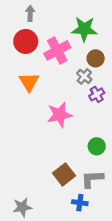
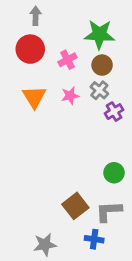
pink cross: (57, 50) -> (67, 60), size x0.6
brown circle: (96, 58) -> (102, 65), moved
pink star: (59, 115) -> (70, 96), moved, size x0.6
gray star: (22, 207) -> (45, 245), moved

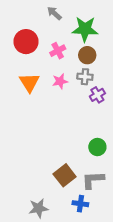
gray arrow: (36, 16) -> (54, 13), moved, turned -49
gray cross: (99, 90) -> (85, 77), turned -35

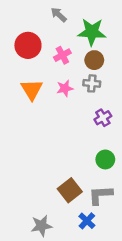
purple cross: (97, 95) -> (103, 118), moved
blue cross: (80, 204) -> (87, 221), turned 35

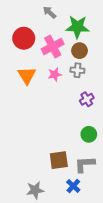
pink cross: (62, 55) -> (53, 46), size x1.5
brown square: (70, 190) -> (59, 160), turned 30

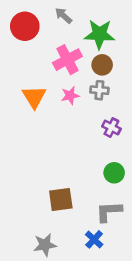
red circle: (24, 38) -> (25, 26), moved
purple cross: (87, 99) -> (111, 128), turned -32
brown square: (59, 160) -> (61, 199), moved

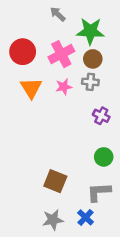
red circle: (25, 26) -> (23, 52), moved
brown square: (61, 199) -> (55, 181), turned 30
gray star: (45, 245) -> (53, 220), moved

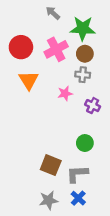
pink star: (64, 87) -> (65, 93), moved
green circle: (104, 157) -> (85, 143), moved
gray L-shape: (99, 192) -> (77, 174), moved

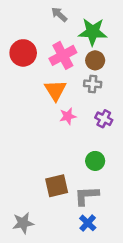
orange triangle: (29, 80) -> (55, 90), moved
pink star: (65, 93) -> (68, 116), moved
brown square: (51, 165) -> (57, 186), turned -35
gray star: (48, 200) -> (23, 223), moved

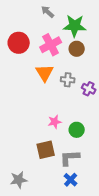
gray cross: (93, 84) -> (68, 80), moved
pink star: (68, 116) -> (55, 122), moved
purple cross: (104, 119) -> (89, 89), moved

